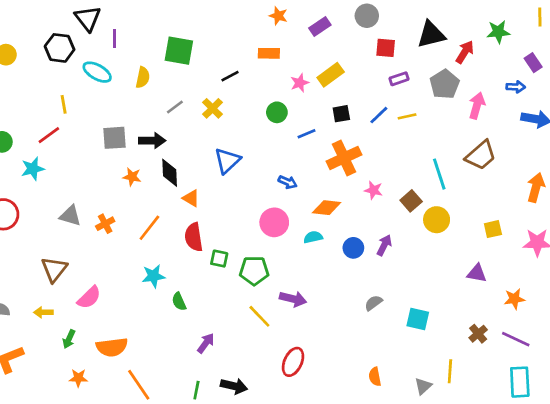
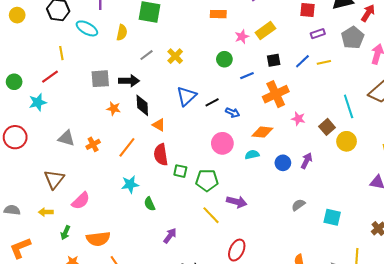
black line: (230, 76) -> (212, 102), moved

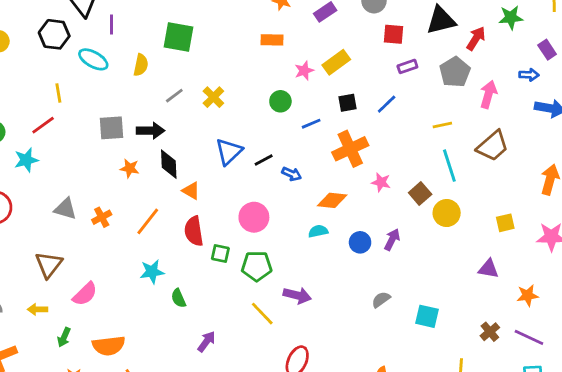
yellow line: (324, 62) -> (442, 125), moved
pink circle: (222, 143) -> (254, 217), moved

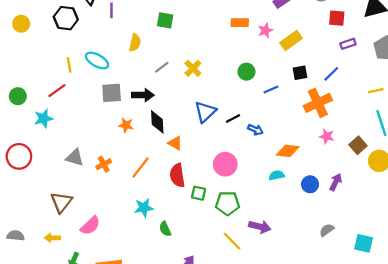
green square: (178, 37) -> (165, 20), size x0.7
cyan ellipse: (93, 59) -> (97, 61), moved
pink star: (304, 71) -> (265, 30), moved
orange cross: (350, 149) -> (318, 103), moved

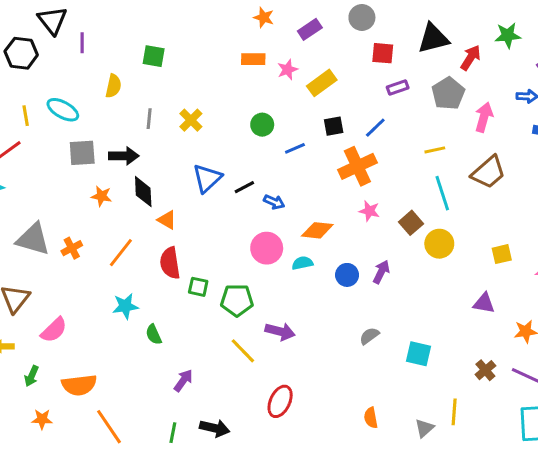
gray line: (162, 67) -> (149, 119), turned -48
gray triangle: (75, 158) -> (33, 239), size x1.4
pink circle: (225, 164) -> (267, 248), moved

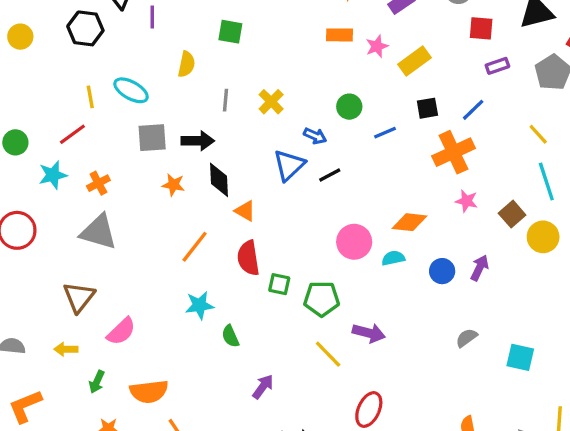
yellow line: (435, 150) -> (538, 134), turned 60
blue arrow: (274, 202) -> (315, 136), moved
orange cross: (72, 248) -> (98, 183), moved

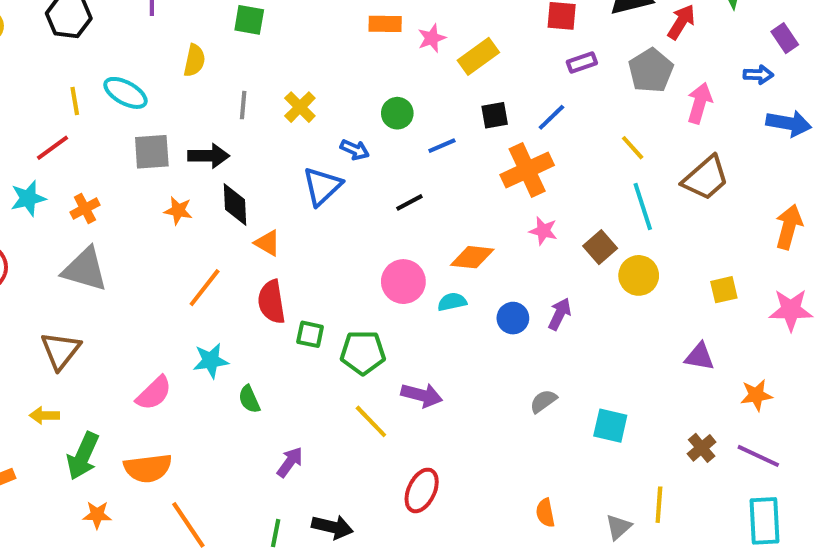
black line: (330, 175) -> (409, 202), moved
pink semicircle: (121, 331) -> (154, 393), moved
green arrow: (97, 382) -> (83, 456), size x1.6

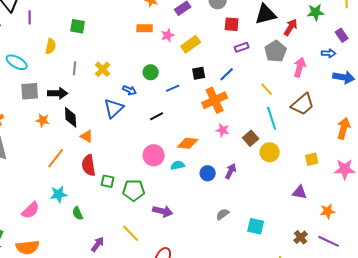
yellow line: (371, 421) -> (131, 233), moved

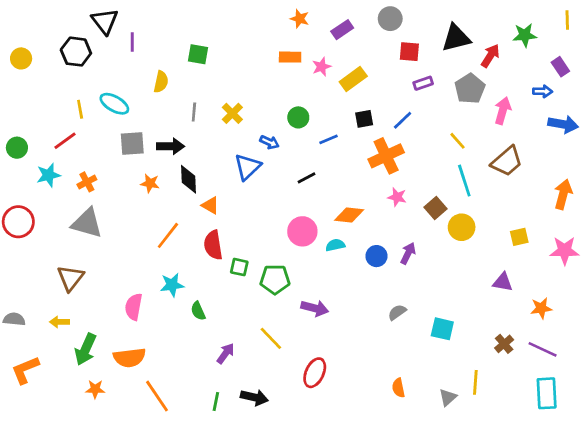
pink semicircle: (31, 210) -> (134, 307), turned 144

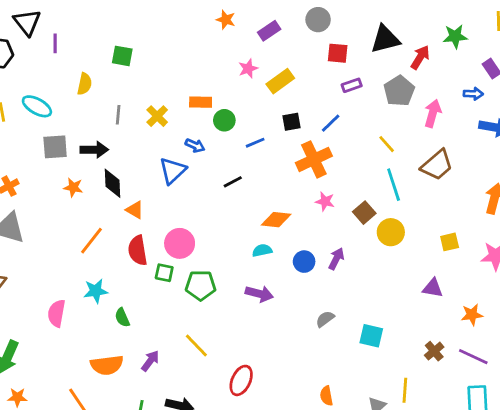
orange rectangle: (290, 57) -> (201, 102), moved
pink circle: (302, 231) -> (180, 243), moved
purple arrow: (315, 308) -> (259, 294), moved
orange semicircle: (129, 358) -> (107, 365), moved

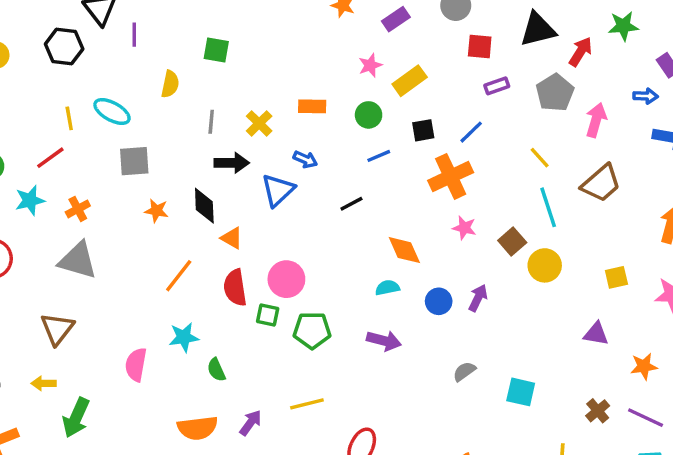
green circle: (224, 120) -> (369, 115), moved
black arrow: (94, 150) -> (232, 163), moved
orange diamond: (276, 220) -> (404, 250), turned 60
yellow line: (196, 345) -> (307, 404), turned -60

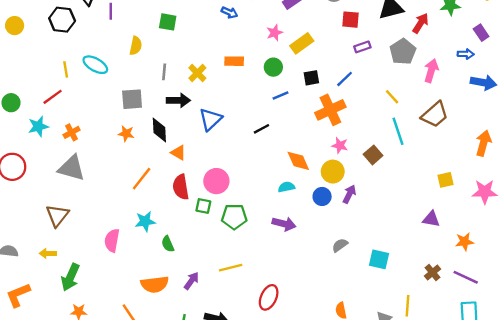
blue arrow: (305, 159) -> (229, 12), moved
gray square: (134, 161) -> (132, 99), moved
yellow circle: (545, 265) -> (333, 172), moved

